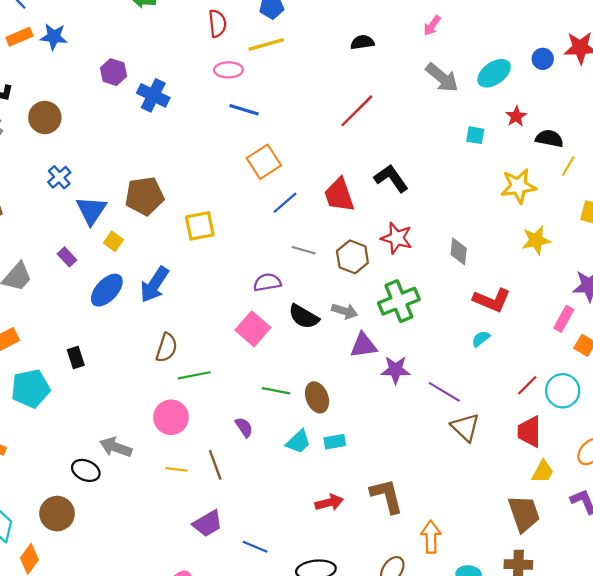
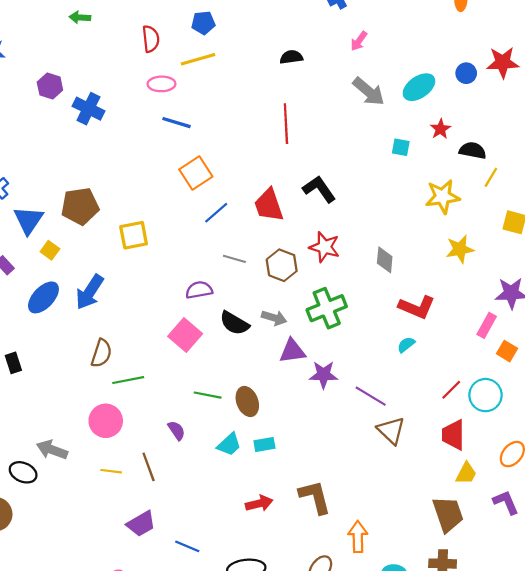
red line: (357, 111) -> (286, 124), turned -48

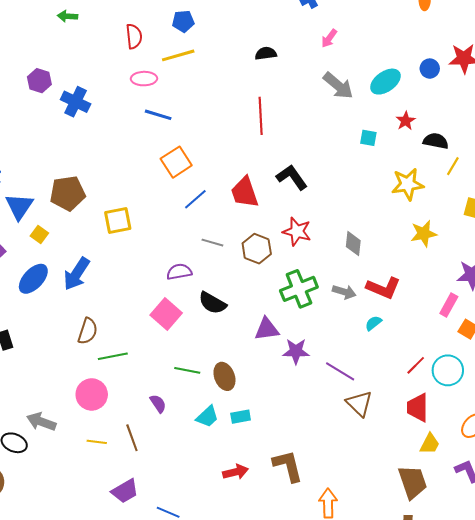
gray arrow: (274, 318) -> (344, 292), moved

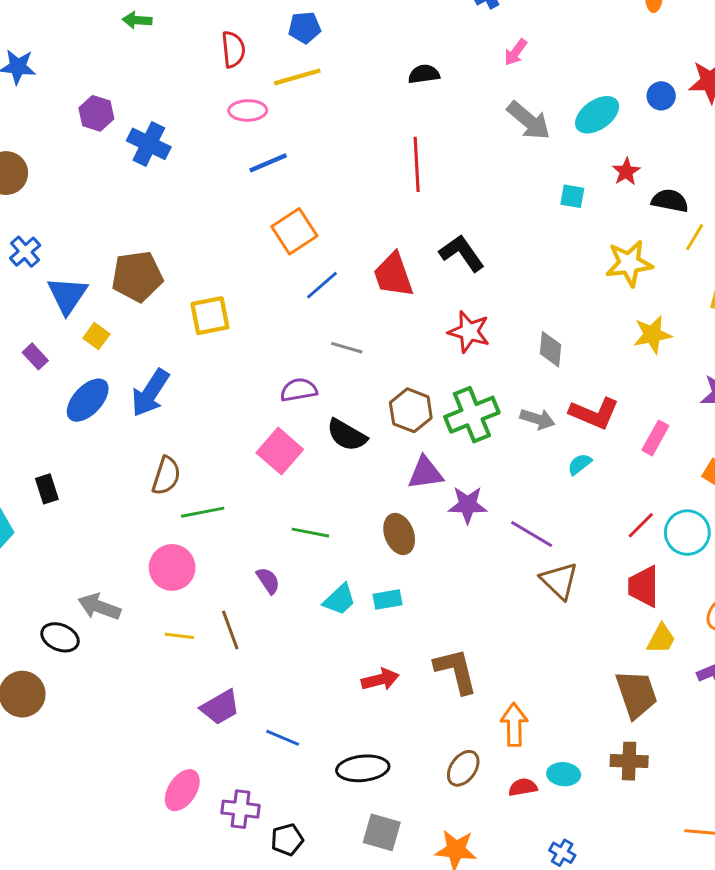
blue line: (158, 115) -> (268, 163), turned -40
brown hexagon: (257, 249) -> (411, 410), moved
pink rectangle: (449, 305) -> (655, 438), moved
brown ellipse: (224, 376) -> (399, 534), moved

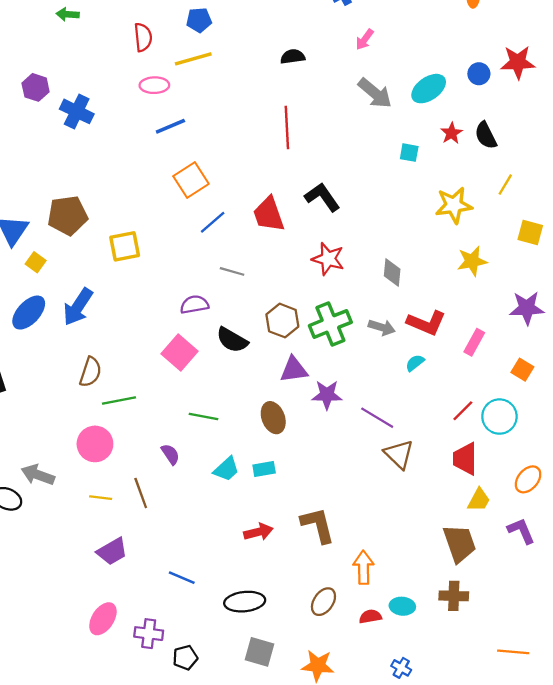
black semicircle: (670, 201) -> (486, 135), moved, turned -128
purple trapezoid: (220, 707) -> (112, 551), moved

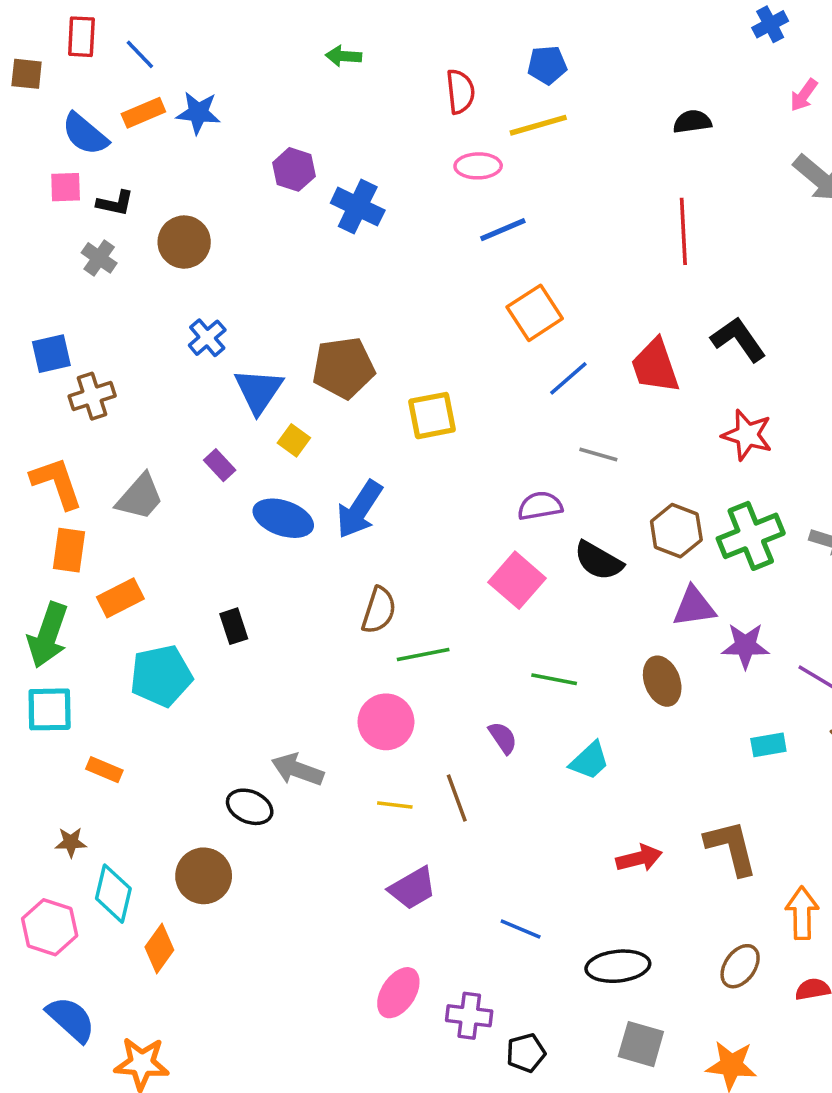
blue ellipse: (29, 313) -> (283, 518), turned 66
cyan rectangle: (264, 469) -> (768, 745), moved

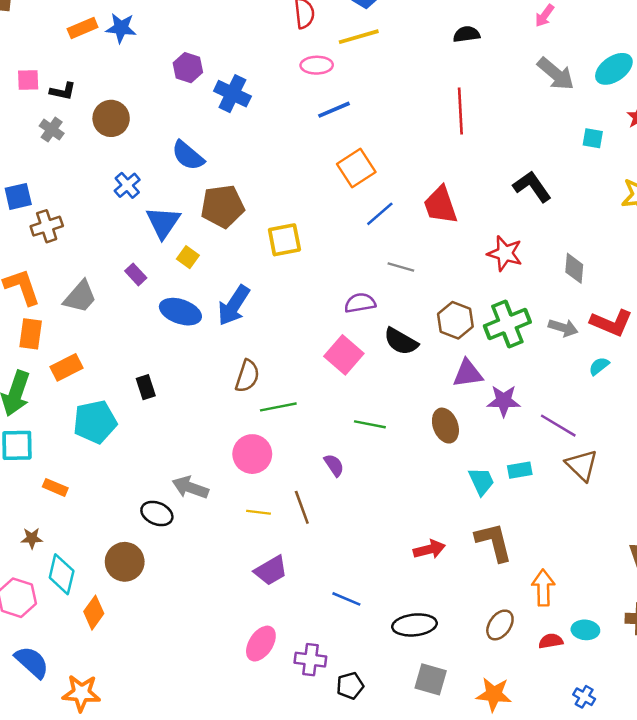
blue semicircle: (85, 134) -> (188, 156), moved
black L-shape: (738, 339) -> (532, 187), moved
cyan trapezoid: (590, 761) -> (481, 481), moved, turned -72

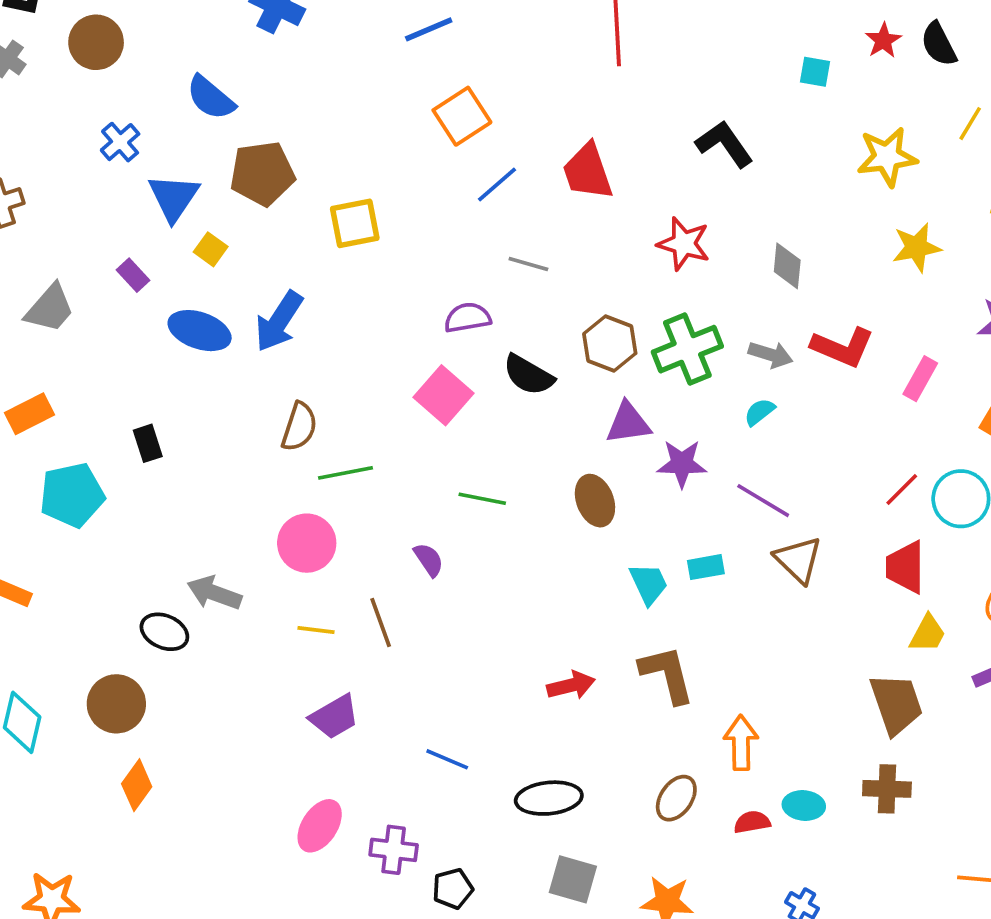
cyan semicircle: (599, 366) -> (759, 412), moved
orange diamond: (94, 613) -> (137, 785), moved

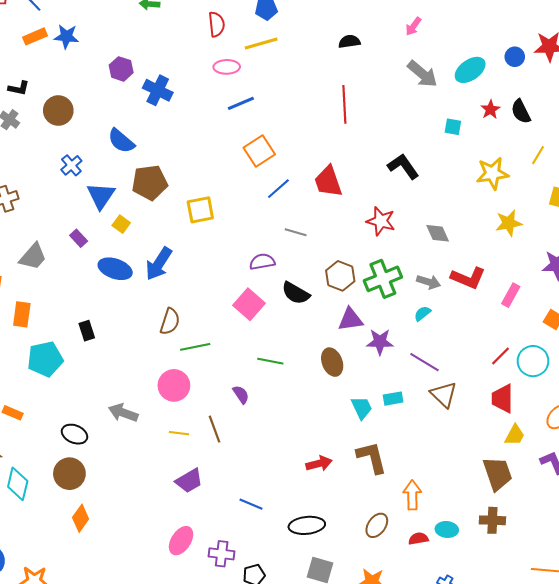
gray diamond: (787, 266) -> (438, 233), turned -30
orange rectangle: (30, 414) -> (22, 314), turned -55
black ellipse: (164, 632) -> (75, 434), moved

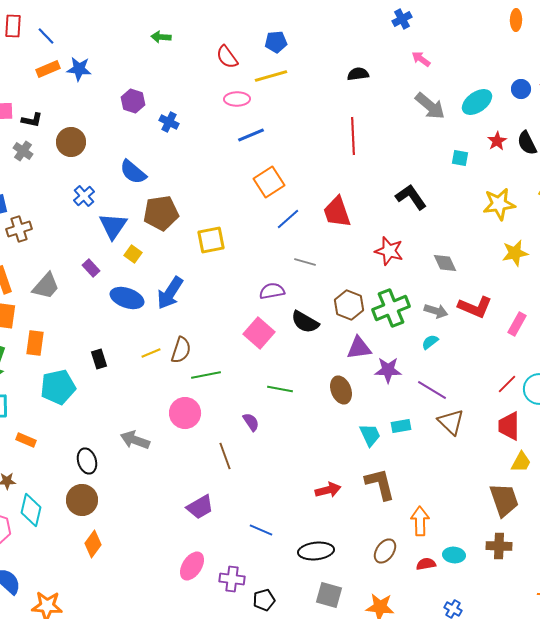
red semicircle: (217, 24) -> (227, 57), turned 150
pink arrow: (413, 26) -> (421, 59), turned 90
blue cross: (158, 90) -> (169, 122), size x0.7
yellow line: (179, 433) -> (151, 353), moved, turned -30
black ellipse: (75, 434) -> (87, 461), turned 50

